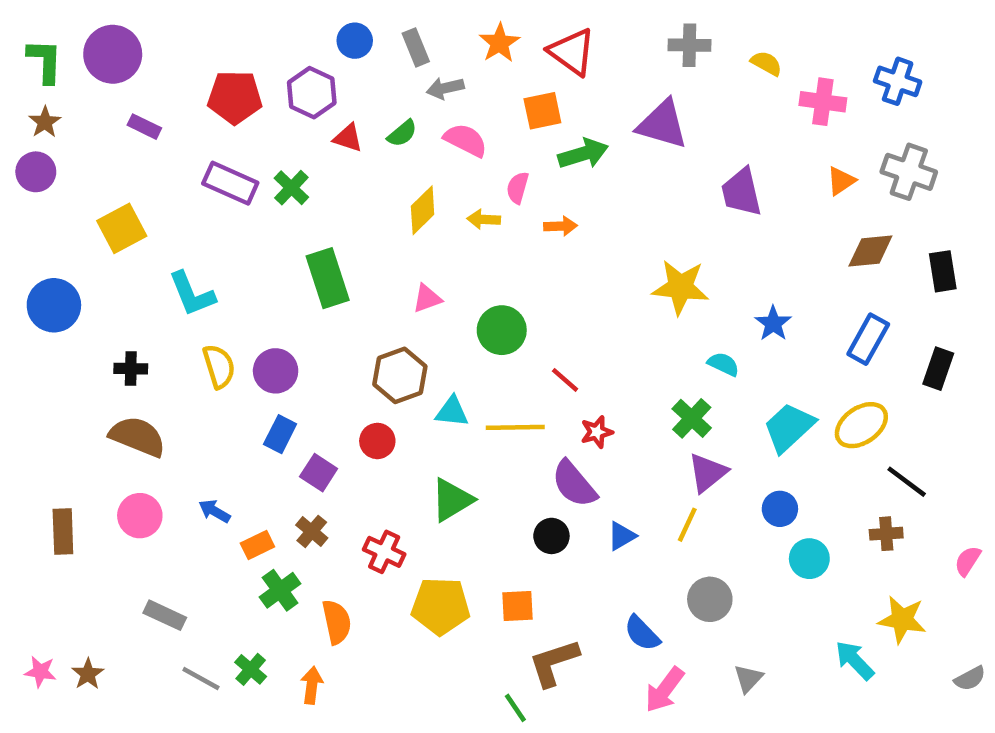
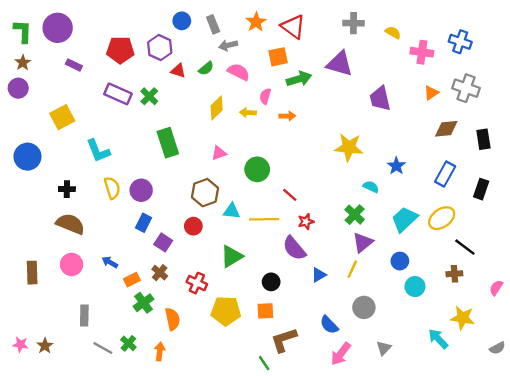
black circle: (551, 536) -> (271, 282), moved
gray rectangle: (165, 615) -> (84, 316), turned 66

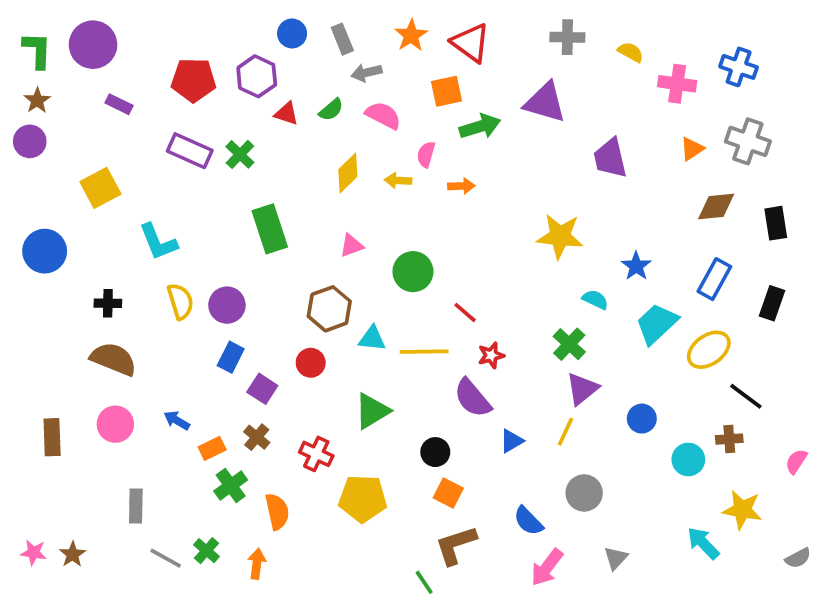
cyan trapezoid: (405, 219) -> (657, 324), moved
cyan circle: (415, 287) -> (688, 459), moved
orange square: (265, 311) -> (448, 493), moved, turned 30

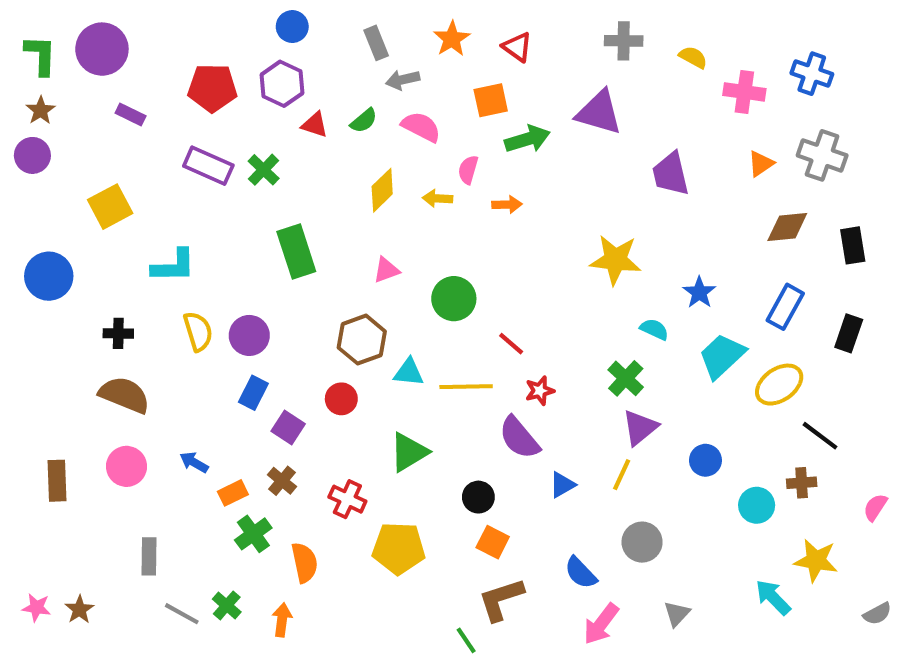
blue circle: (292, 33) -> (292, 27), moved
red triangle: (471, 43) -> (517, 47), size x0.7
cyan L-shape: (158, 242) -> (174, 266), turned -69

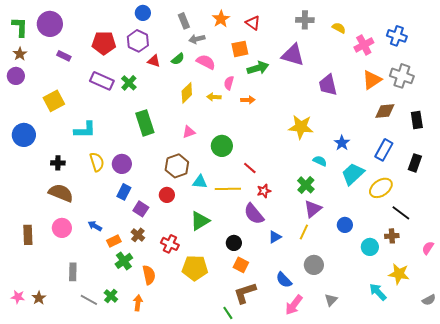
pink cross: (744, 92) -> (364, 45), turned -36
orange triangle: (761, 164) -> (372, 80), size x1.5

